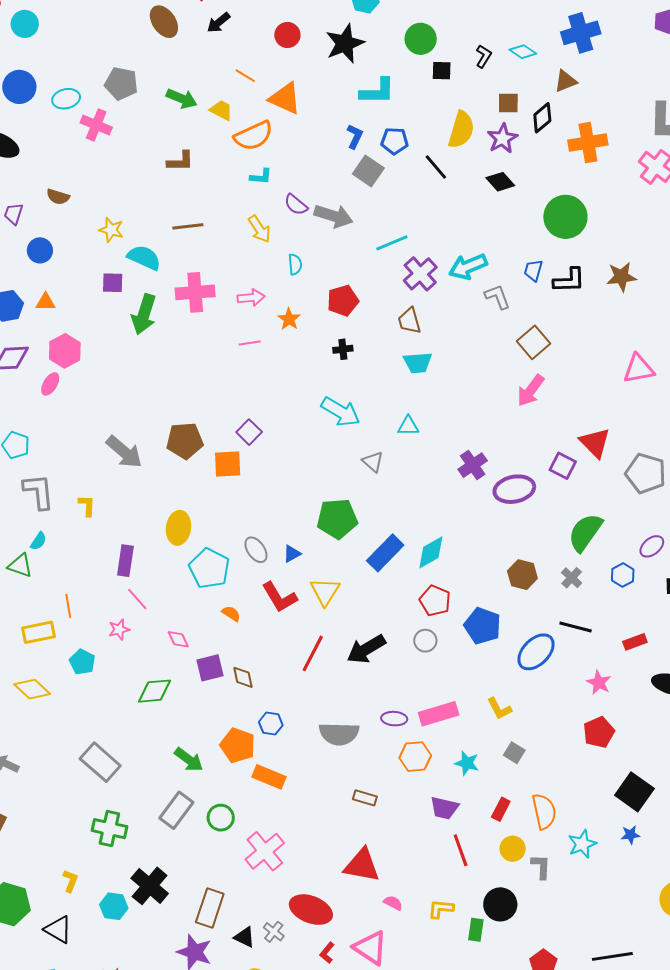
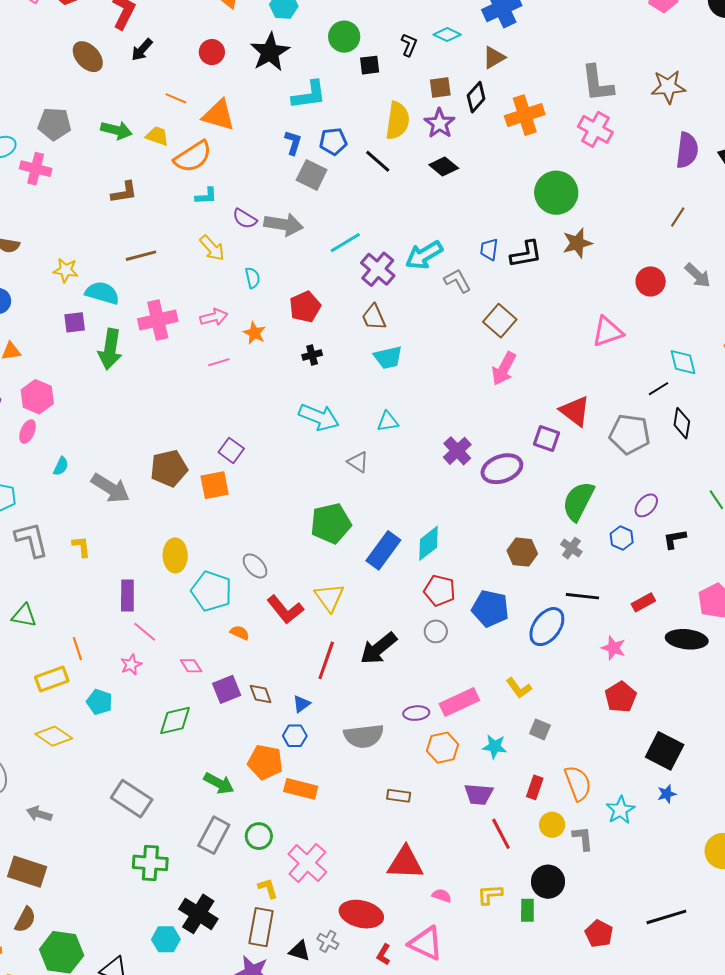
green circle: (565, 217) -> (556, 193), moved
cyan semicircle: (38, 541) -> (61, 466), moved
blue triangle: (292, 554) -> (301, 704), moved
yellow L-shape: (70, 881) -> (268, 888), moved, turned -30

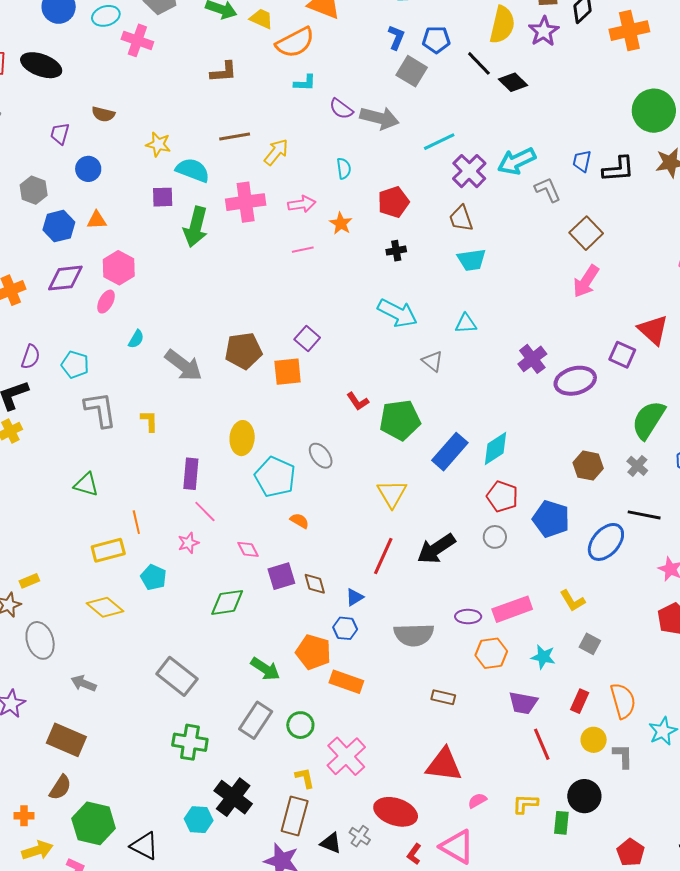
black diamond: (444, 166) -> (513, 82), moved
yellow arrow: (212, 248) -> (276, 152), moved, turned -104
red L-shape: (285, 610) -> (358, 401), moved, size x0.6
pink semicircle: (442, 896) -> (477, 801), turned -54

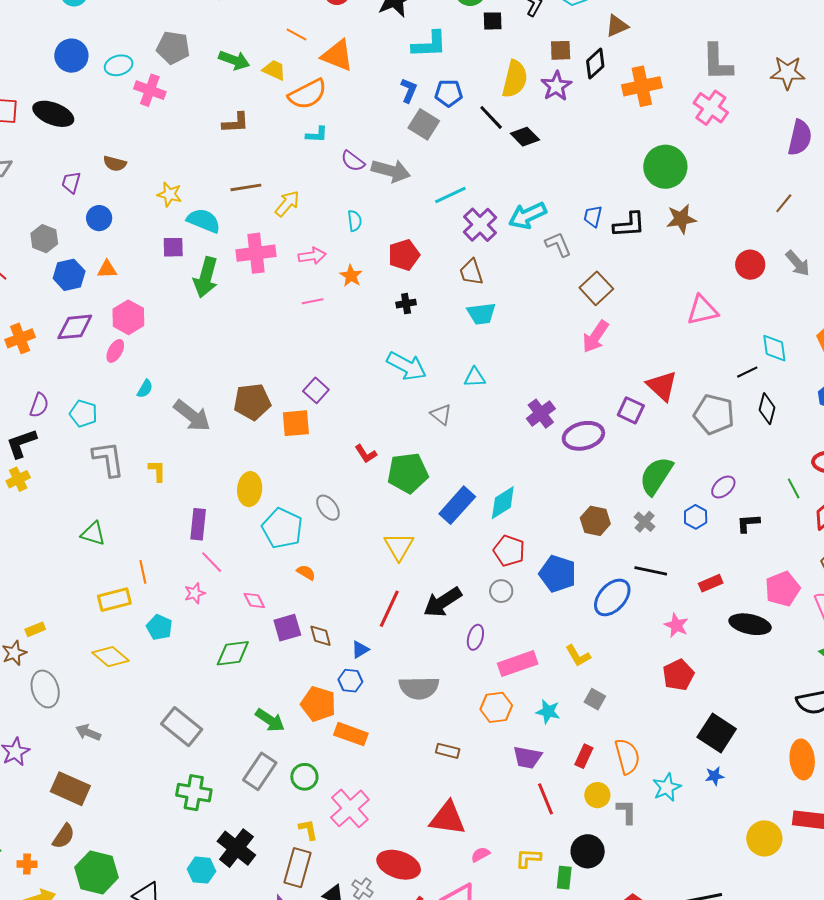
purple ellipse: (468, 617) -> (475, 637), moved, turned -75

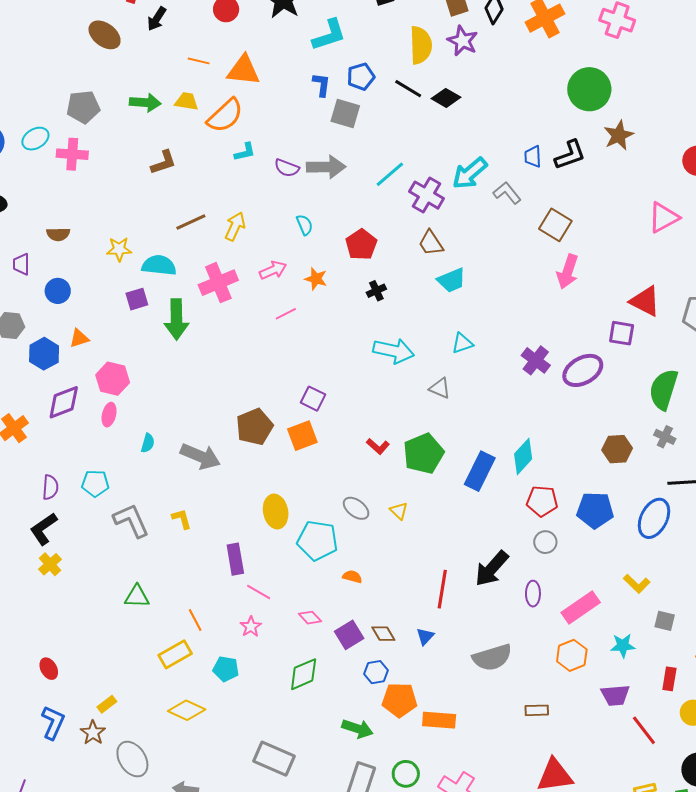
yellow triangle: (399, 546) -> (399, 511), moved, size x0.6
blue hexagon: (350, 681) -> (376, 672), moved

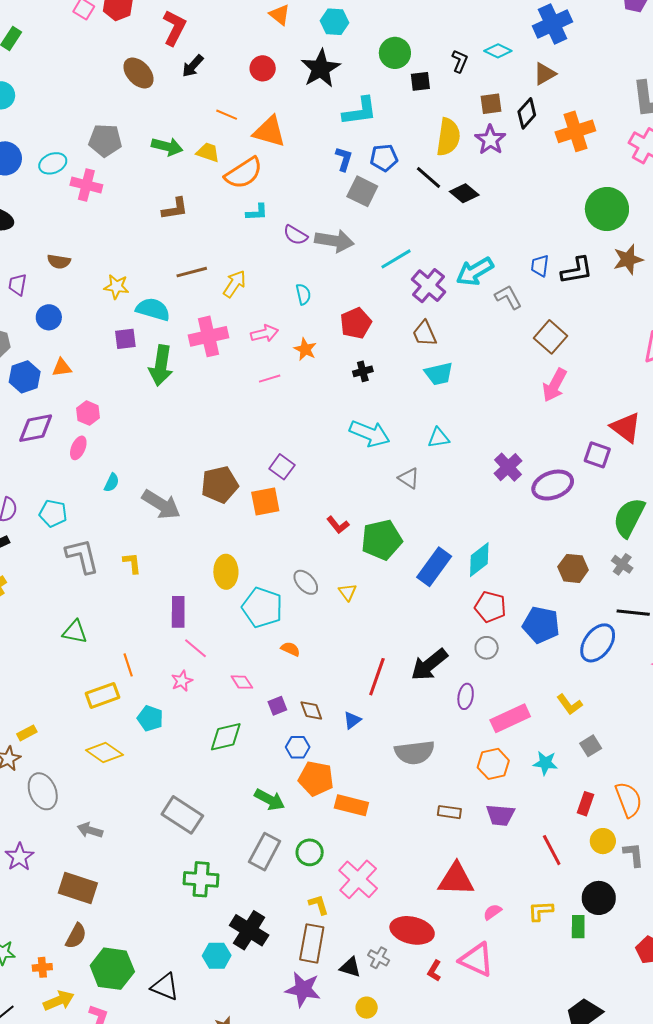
pink hexagon: (113, 379) -> (88, 413), size x0.7
gray square: (665, 621) -> (591, 746), turned 35
purple square: (349, 635) -> (277, 706), size x0.7
purple trapezoid: (615, 695) -> (500, 815), moved

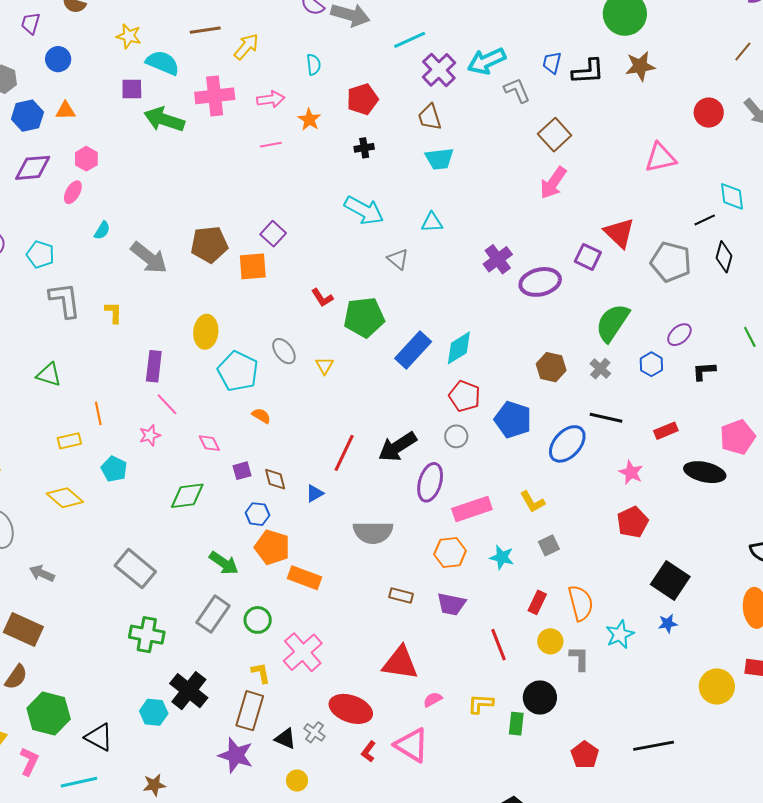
green arrow: (161, 365) -> (164, 120), turned 93
yellow rectangle: (103, 695) -> (69, 441), size x0.7
purple ellipse: (466, 696) -> (430, 482), size x1.5

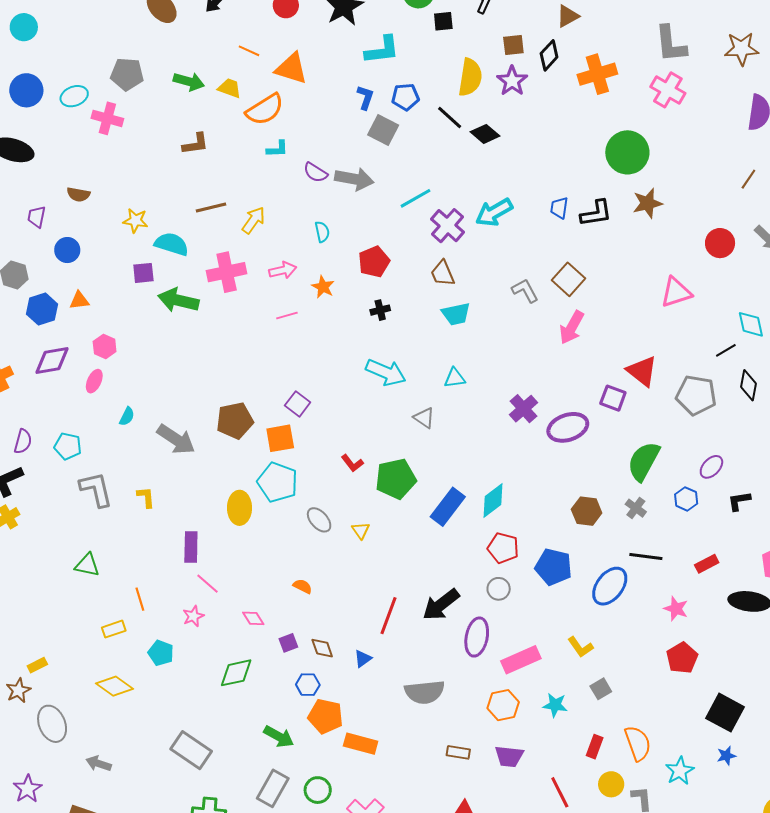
gray L-shape: (517, 90) -> (525, 291), moved
cyan pentagon: (238, 371) -> (278, 482), moved

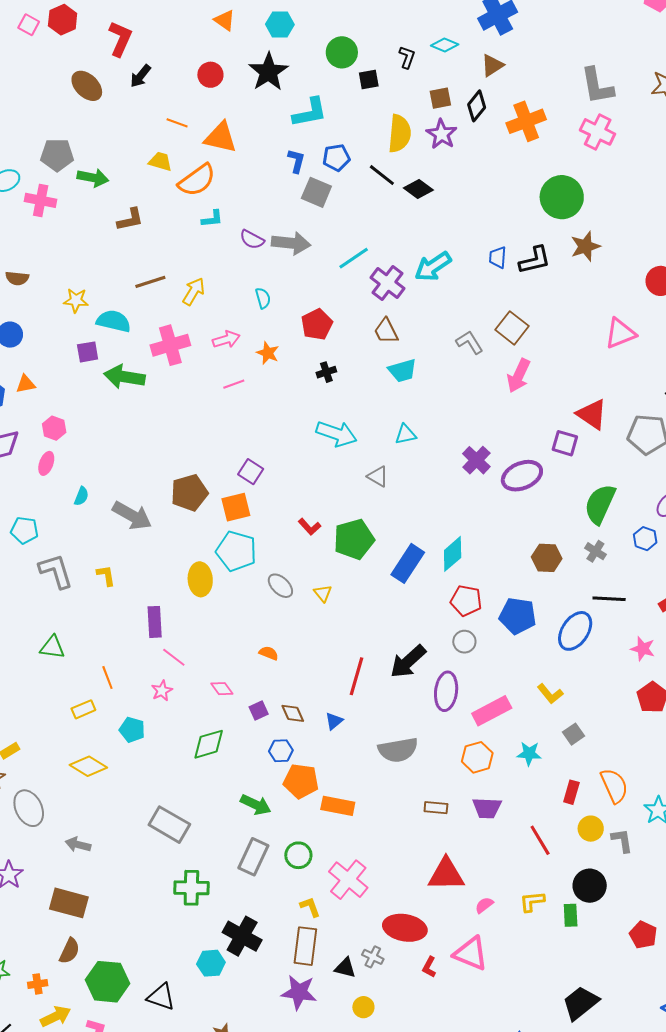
green arrow: (189, 82) -> (93, 178), moved

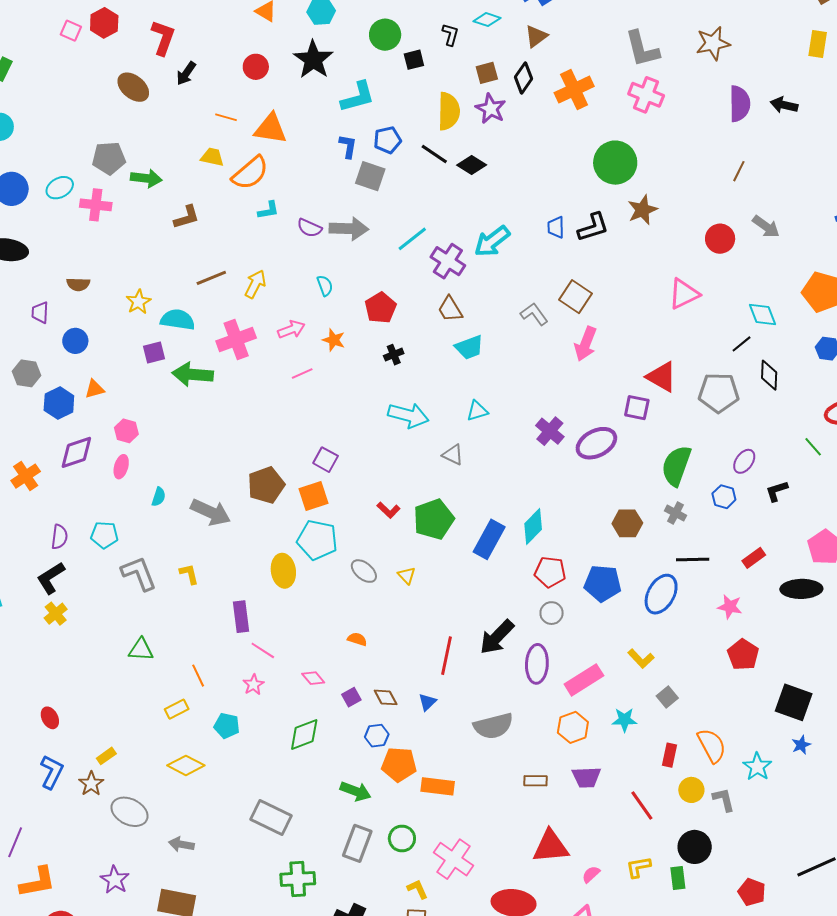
yellow star: (76, 300) -> (138, 302), turned -30
gray ellipse: (29, 808) -> (129, 812), turned -33

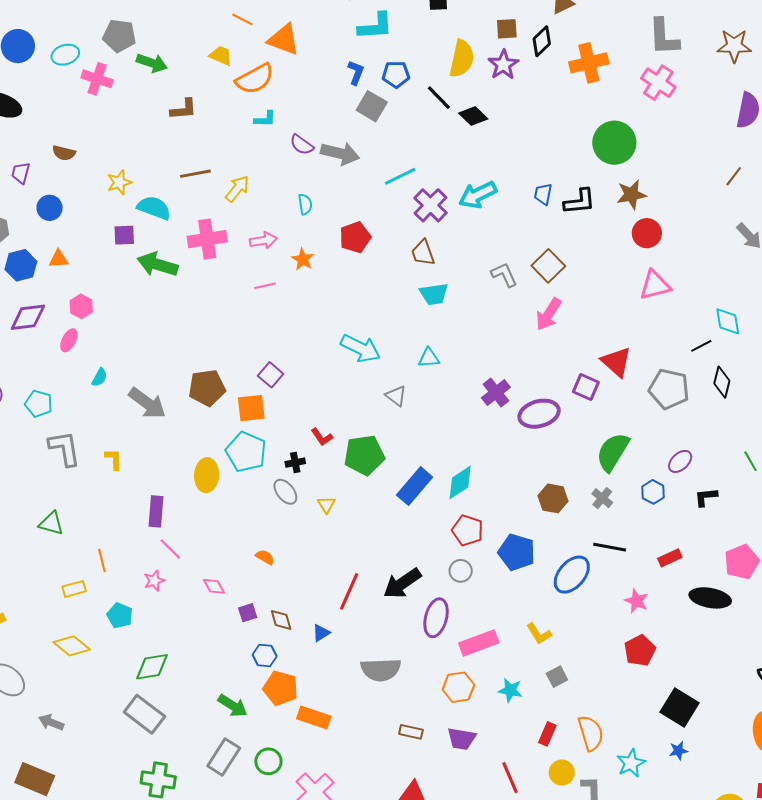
red circle: (720, 239) -> (647, 233), moved
black cross: (394, 355) -> (295, 463), moved
green diamond: (304, 734) -> (152, 667), moved

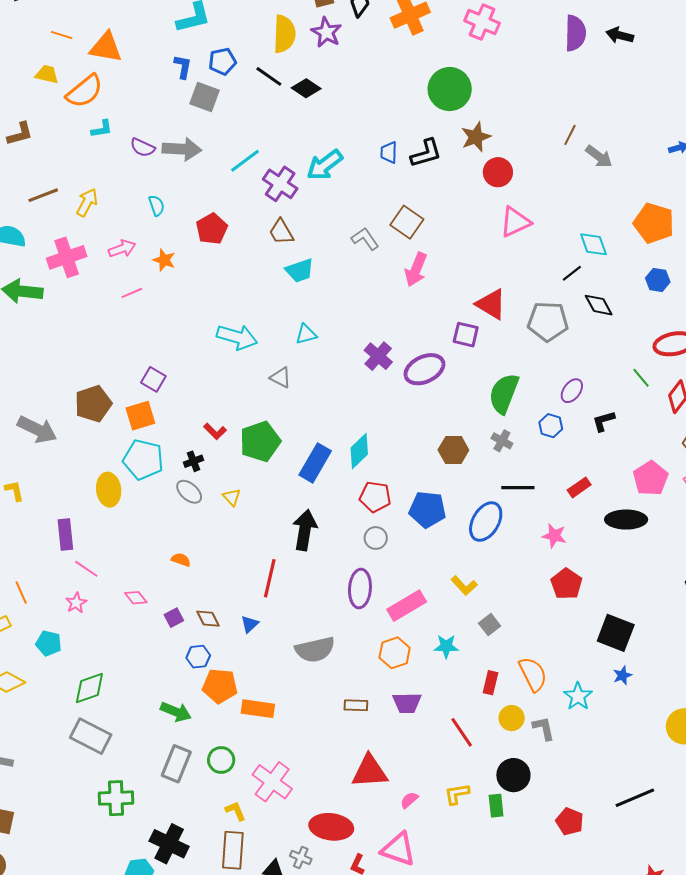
brown line: (734, 176) -> (570, 135), moved
black diamond: (722, 382) -> (599, 305), turned -32
black arrow: (402, 583) -> (305, 530), moved, turned 144

